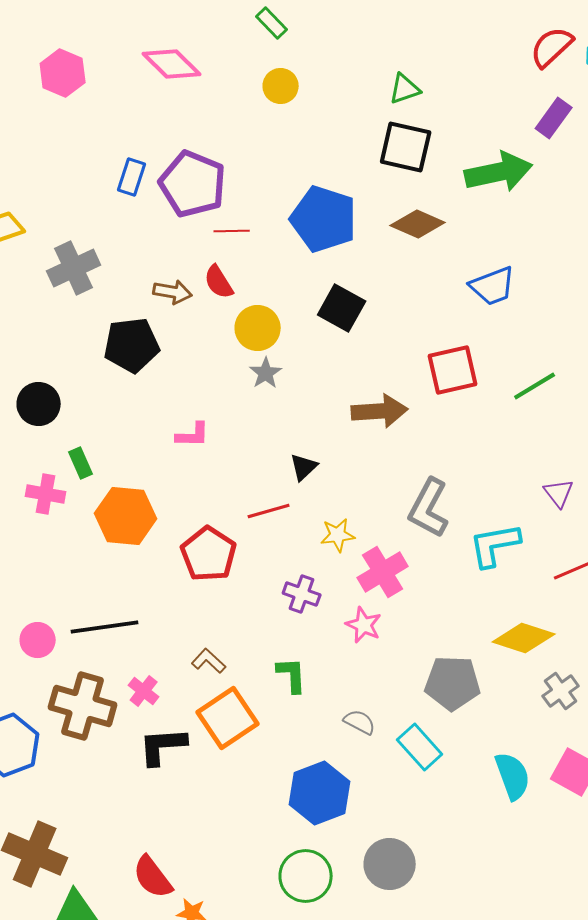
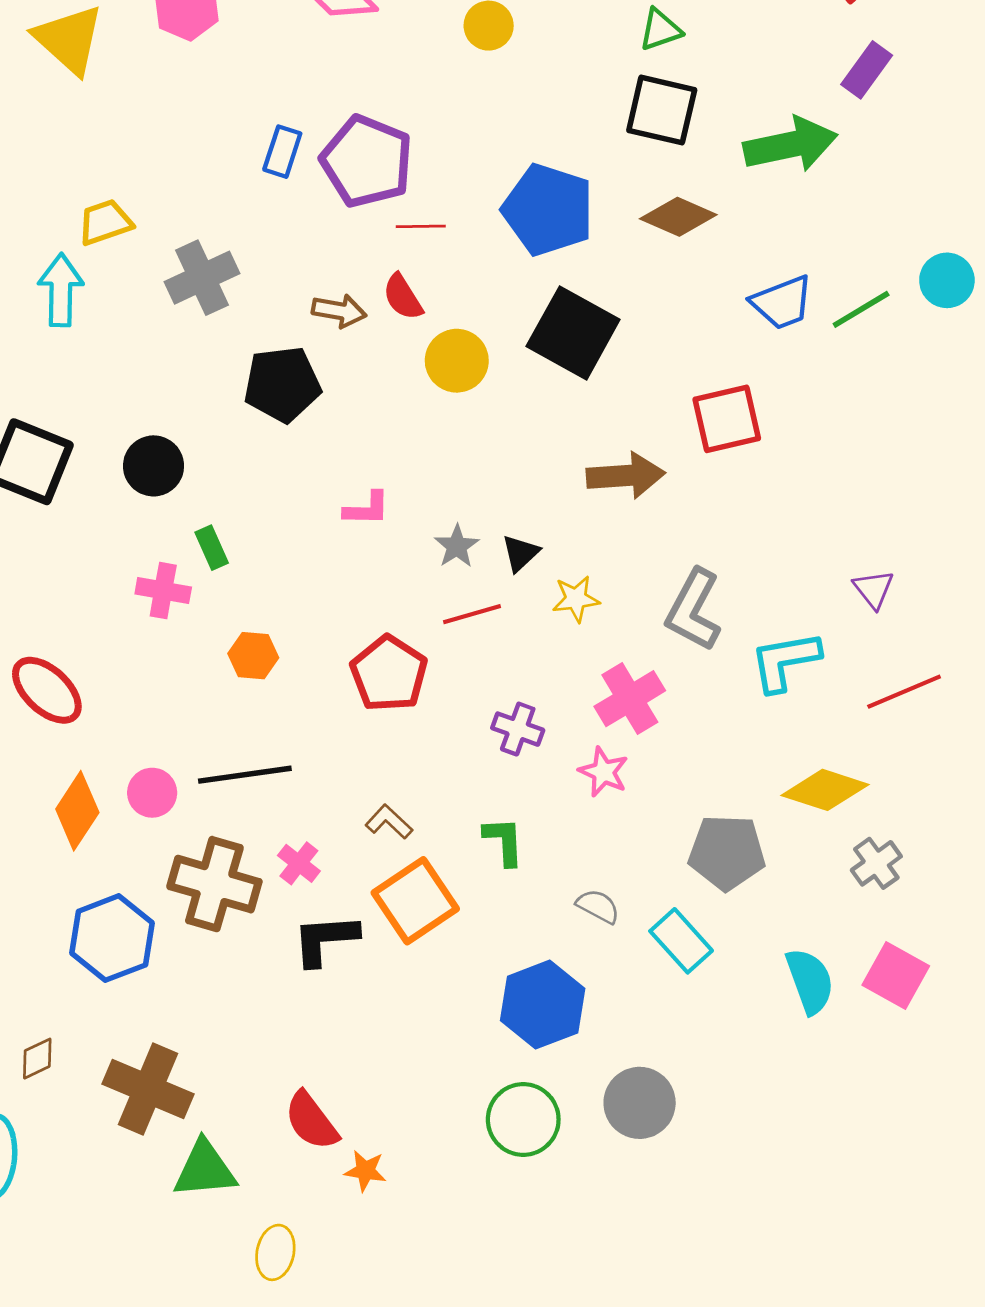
black square: (342, 308) -> (573, 333), size x1.4
gray star: (266, 373) -> (457, 546), moved
green line: (535, 386) -> (861, 309), moved
orange hexagon: (126, 516) -> (253, 656), moved, size x0.6
yellow star: (338, 535) -> (576, 599), moved

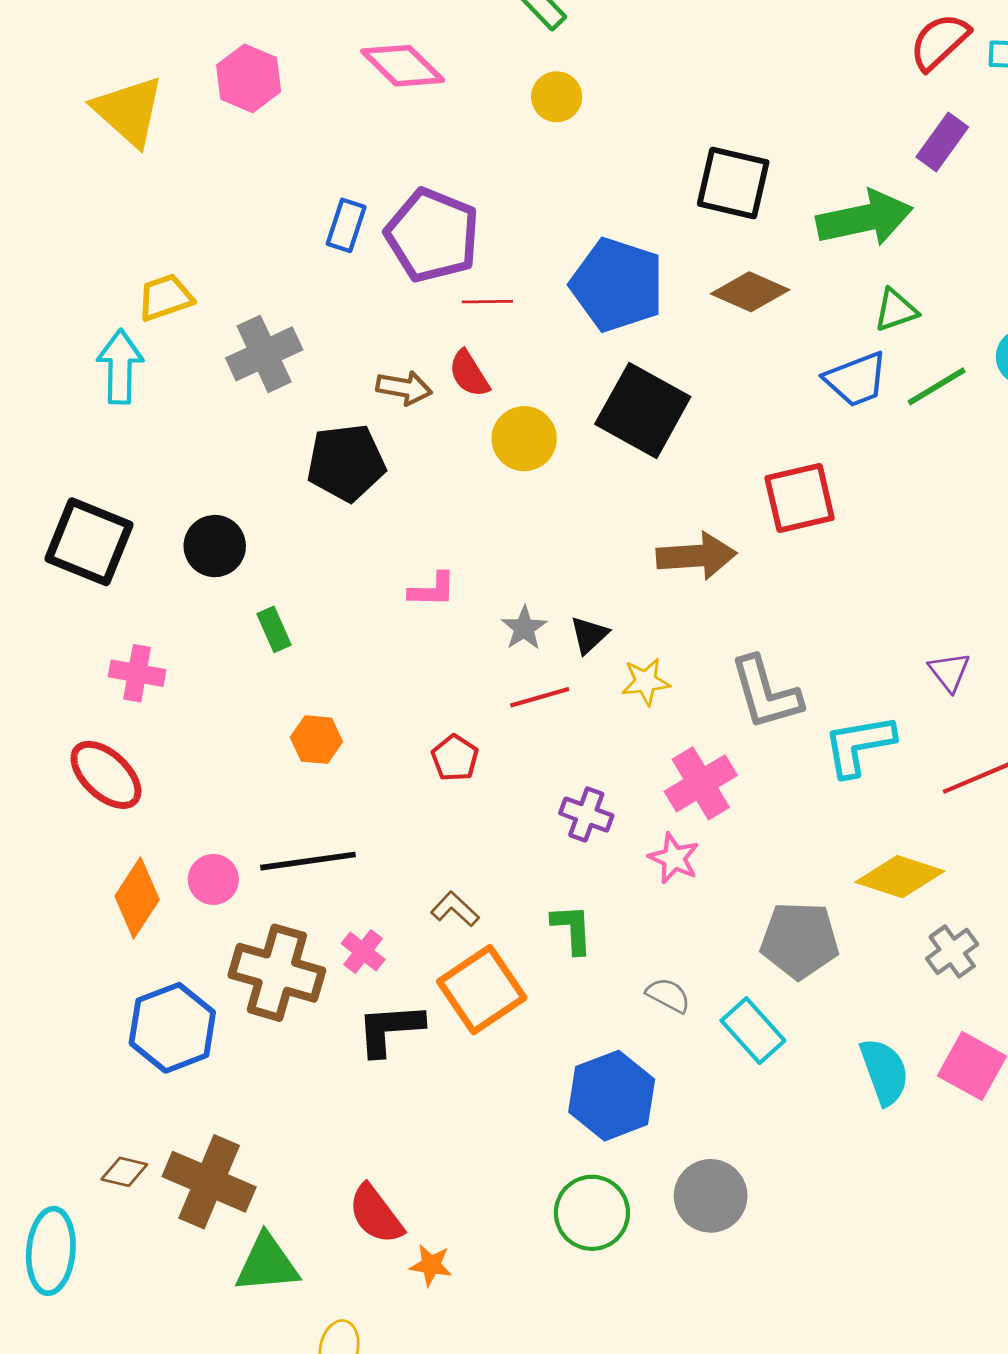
green triangle: (660, 30) -> (896, 310), moved
pink cross: (163, 591) -> (137, 673), moved
gray L-shape: (694, 610) -> (766, 693), turned -44
red pentagon: (389, 674) -> (455, 758), size x0.6
brown diamond: (37, 1059) -> (124, 1172), moved, turned 39

